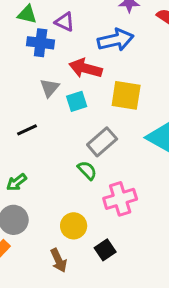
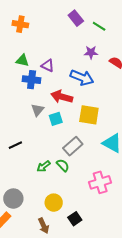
blue arrow: (116, 40) -> (82, 78), turned 35
black line: (27, 130) -> (15, 145), moved
green arrow: (17, 182) -> (44, 166), moved
pink cross: (120, 199) -> (100, 182), moved

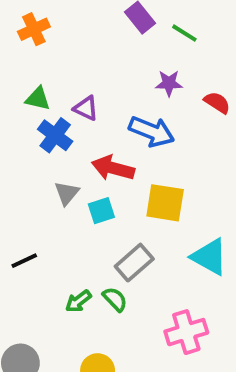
orange cross: (20, 24) -> (34, 29), turned -35
blue cross: (32, 80) -> (55, 135), turned 30

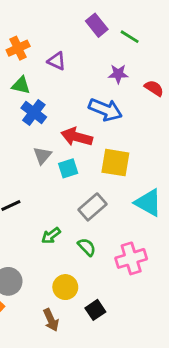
orange cross: (34, 29) -> (18, 48), moved
purple triangle: (86, 108) -> (57, 61), moved
green semicircle: (115, 299) -> (87, 247), moved

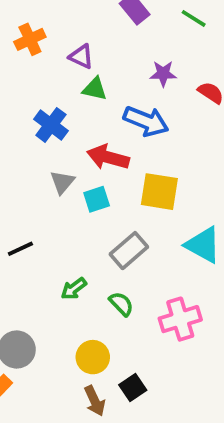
green line: (130, 37) -> (194, 18), moved
green triangle: (21, 85) -> (95, 89), moved
brown arrow: (51, 320) -> (95, 401), moved

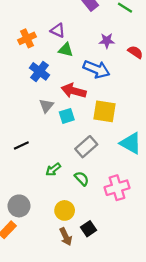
orange cross: (30, 39) -> (27, 38), moved

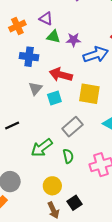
purple star: (107, 41) -> (73, 40), moved
blue arrow: (96, 69) -> (96, 55), moved, turned -40
blue cross: (40, 71) -> (29, 57), turned -30
green arrow: (53, 169) -> (42, 148), size x1.5
green semicircle: (82, 179) -> (68, 156), turned 32

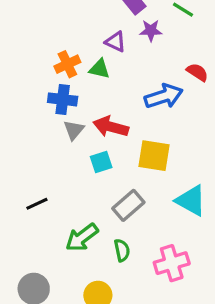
purple triangle: (46, 19) -> (116, 42), moved
orange cross: (17, 26) -> (67, 64), moved
purple star: (73, 40) -> (151, 30), moved
gray triangle: (35, 88) -> (74, 130), moved

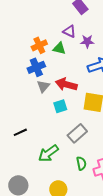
purple star: (151, 30) -> (87, 41), moved
blue cross: (63, 99) -> (36, 67), turned -30
green semicircle: (122, 250) -> (81, 163), moved

